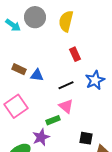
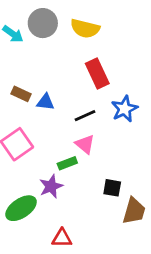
yellow semicircle: (66, 21) -> (85, 28), turned -90
red rectangle: (75, 54) -> (97, 73), size x1.5

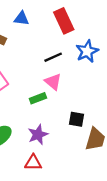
blue triangle: (46, 102) -> (21, 18), moved
purple star: (51, 186) -> (38, 135), moved

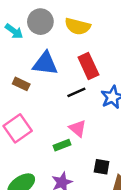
blue triangle: (21, 18) -> (45, 64), size x1.6
black line: (53, 57) -> (76, 92), moved

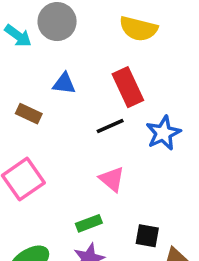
yellow semicircle: (78, 26) -> (138, 29), moved
blue triangle: (45, 64) -> (64, 83), size x0.6
green rectangle: (62, 145) -> (89, 223), moved

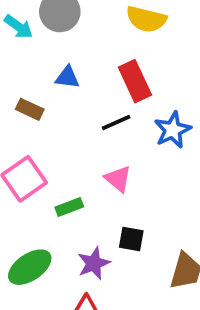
green rectangle: (89, 223) -> (69, 207), moved
black square: (147, 236) -> (131, 239), moved

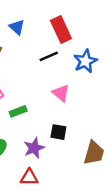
blue triangle: (67, 77) -> (17, 27), turned 35
pink triangle: (118, 179) -> (61, 93), moved

